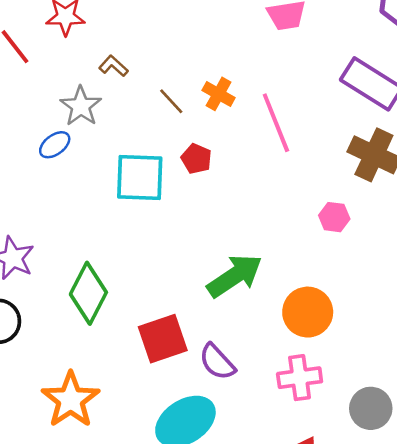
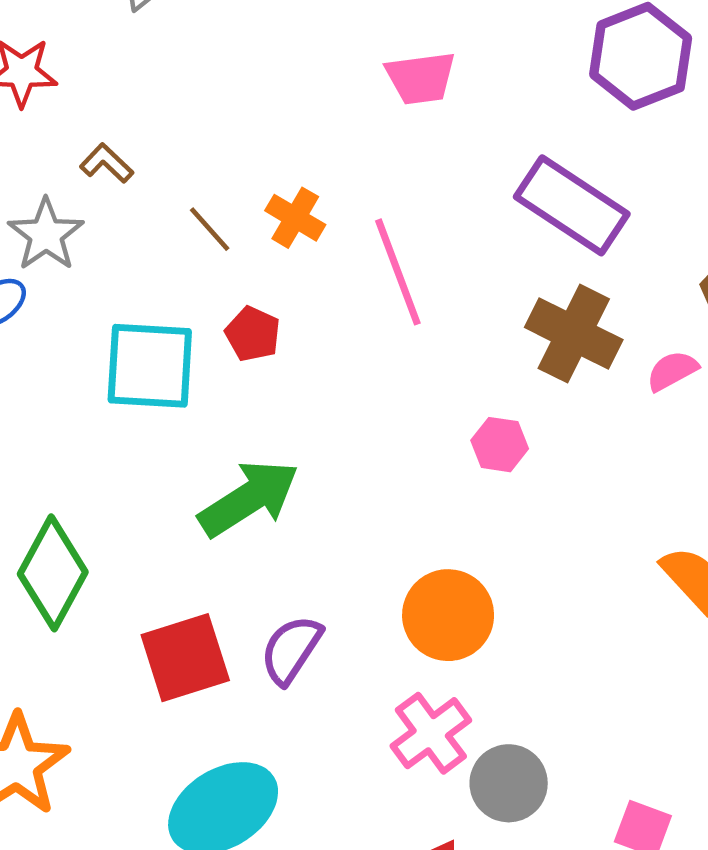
green arrow: (235, 276) -> (249, 498), moved
purple semicircle: (217, 362) -> (291, 650), moved, turned 75
pink cross: (300, 378) -> (431, 733), turned -30
gray circle: (371, 408) -> (509, 783), moved

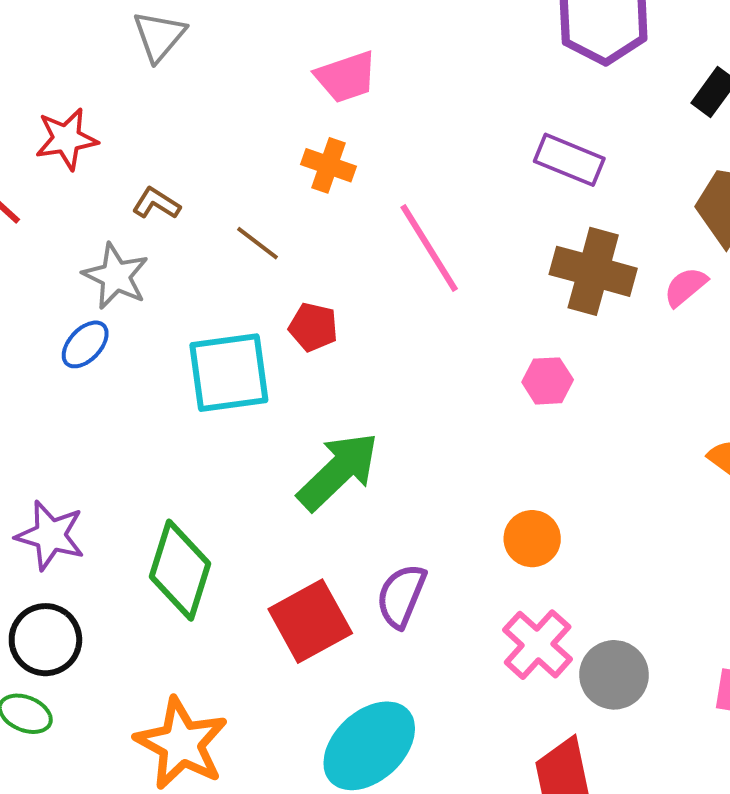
pink trapezoid: (421, 78) -> (346, 77), moved
purple rectangle: (572, 205) -> (569, 160), size x0.7
orange cross: (295, 218) -> (329, 165), moved
orange circle: (448, 615) -> (532, 539), size x0.7

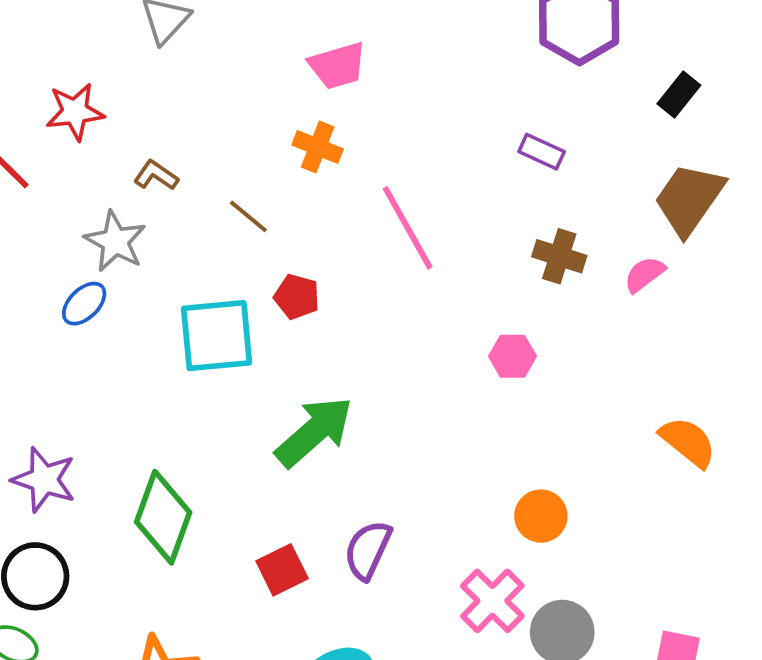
purple rectangle: (569, 160) -> (542, 152), size x0.7
brown cross: (593, 271) -> (559, 256), size x0.7
orange circle: (532, 539) -> (541, 516), moved
red square: (310, 621) -> (282, 570), size x0.7

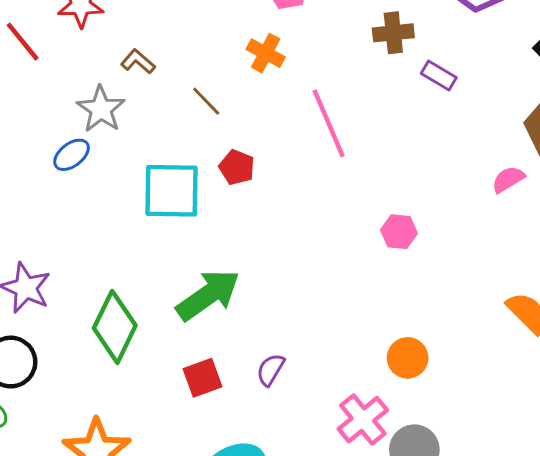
brown cross: (559, 256) -> (393, 33), moved, turned -30
green arrow: (314, 432) -> (208, 295), moved
purple semicircle: (368, 550) -> (271, 370), size x0.7

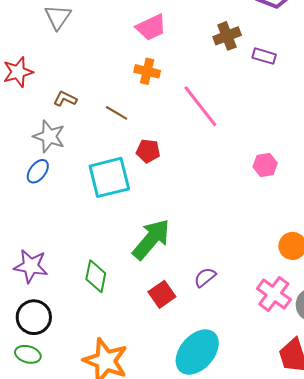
green diamond: (115, 327) -> (96, 276), size x0.7
purple semicircle: (271, 370) -> (205, 277), turned 35

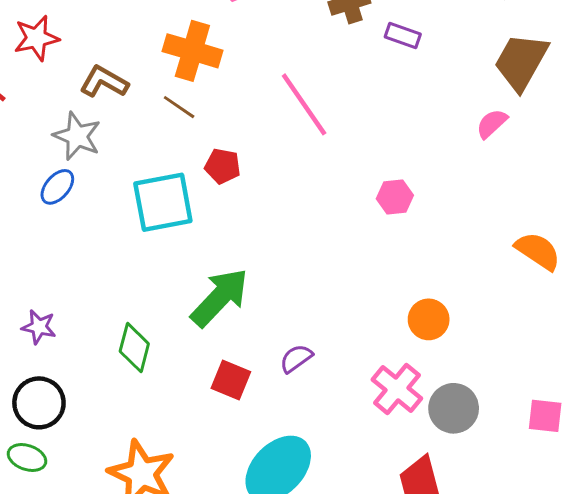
orange cross: (147, 71) -> (192, 51), moved, size x1.5
brown L-shape: (65, 99) -> (104, 82), size x1.4
purple star: (31, 266) -> (39, 327), size x0.7
red square: (162, 294) -> (231, 380), turned -36

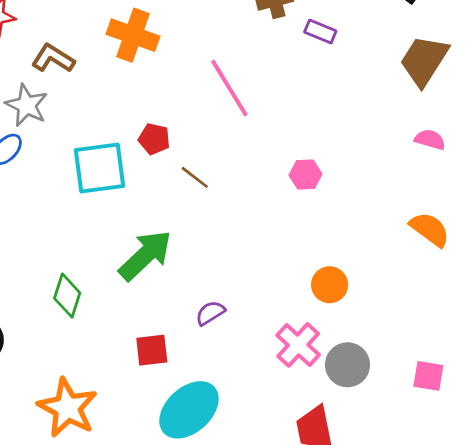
brown line: (179, 107) -> (195, 177), moved
pink semicircle: (492, 124) -> (430, 140), moved, turned 56
red square: (231, 380) -> (152, 350), moved, turned -32

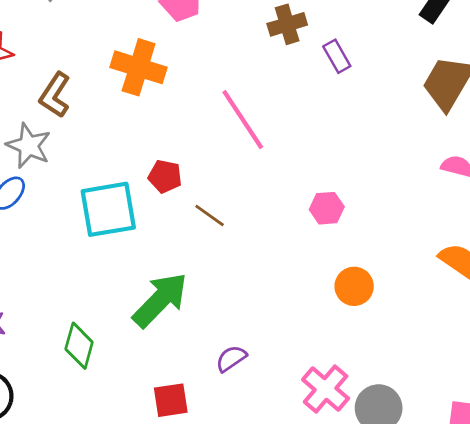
purple rectangle: (320, 32) -> (337, 56), turned 40
brown L-shape: (53, 58) -> (55, 95), turned -87
orange circle: (330, 285) -> (354, 286), moved

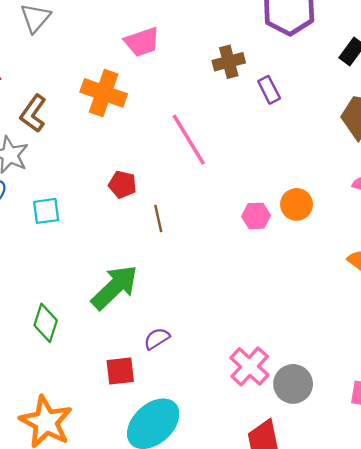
cyan square: (108, 209) -> (46, 211), moved, size x0.6
brown line: (210, 216) -> (158, 219), turned 40
orange circle: (354, 286) -> (297, 204), moved
purple semicircle: (231, 359) -> (157, 339), moved

